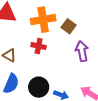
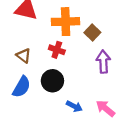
black circle: (39, 87) -> (52, 81), moved

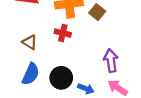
purple arrow: (103, 62) -> (111, 61), moved
black circle: (52, 81) -> (61, 78), moved

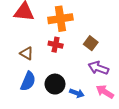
brown square: (97, 12) -> (91, 43), moved
purple arrow: (111, 61) -> (98, 68), turned -60

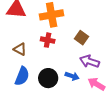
blue arrow: (77, 93) -> (72, 76), moved

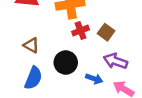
red cross: (48, 40) -> (81, 31), moved, turned -32
black circle: (48, 78) -> (66, 63), moved

